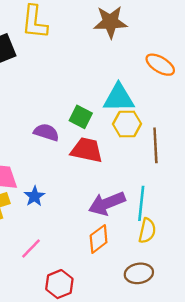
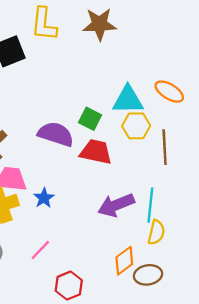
brown star: (110, 22) -> (100, 24), moved
orange ellipse: (160, 65) -> (169, 92), moved
purple semicircle: (46, 132) -> (56, 134), size x1.4
orange diamond: (99, 239) -> (124, 261), moved

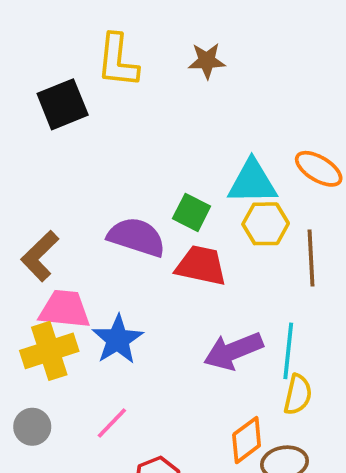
brown star: (100, 24) -> (207, 61), size x0.7
blue star: (44, 198) -> (118, 340), size x1.5

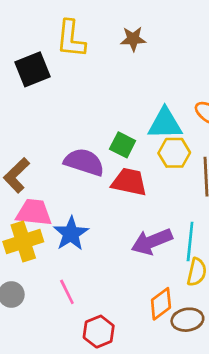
pink line: (112, 423) -> (67, 292), turned -70

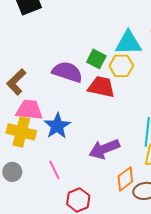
yellow hexagon: (174, 153) -> (121, 66), moved
yellow cross: (23, 242) -> (21, 132), turned 32
purple arrow: (152, 242) -> (104, 149), moved

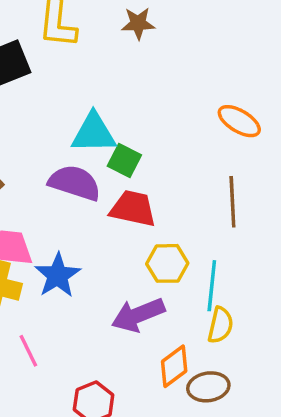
cyan triangle: (128, 43) -> (94, 133), moved
yellow hexagon: (121, 66) -> (167, 263), moved
pink line: (54, 170) -> (28, 351), moved

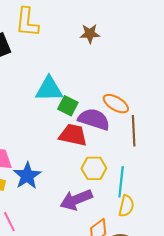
brown star: (138, 23) -> (90, 34), moved
orange ellipse: (239, 121) -> (116, 104), moved
purple semicircle: (75, 183) -> (94, 119), moved

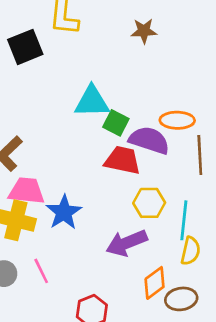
orange ellipse: (116, 104) -> (177, 120), turned -30

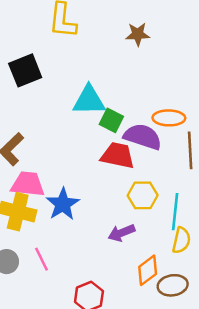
black square: (25, 47) -> (25, 70), moved
purple arrow: (127, 243) -> (121, 233), size x0.7

